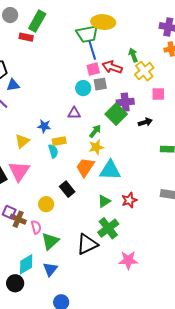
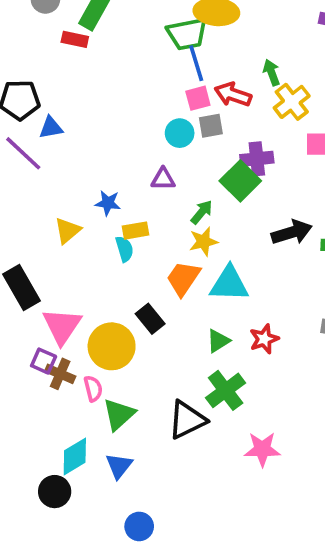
black arrow: (145, 122) -> (292, 232), moved, size x1.5
pink triangle: (19, 171) -> (62, 326), moved
yellow circle: (46, 204) -> (112, 346), size x1.6

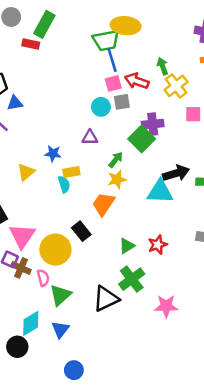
cyan triangle: (229, 284) -> (160, 192), moved
pink star: (262, 449) -> (166, 306), moved

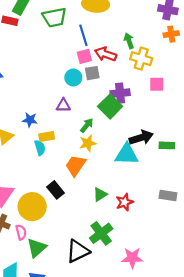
green trapezoid: (106, 40) -> (54, 17), moved
yellow cross: (176, 86) -> (141, 59), turned -35
green triangle: (127, 246) -> (100, 194), moved

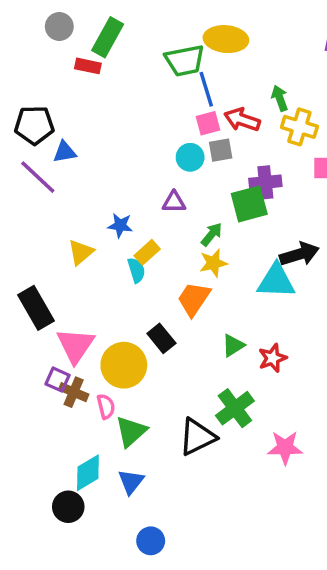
green trapezoid: (54, 17) -> (185, 61), moved
green square: (110, 106) -> (249, 204), turned 30
yellow rectangle: (47, 137) -> (147, 252), turned -32

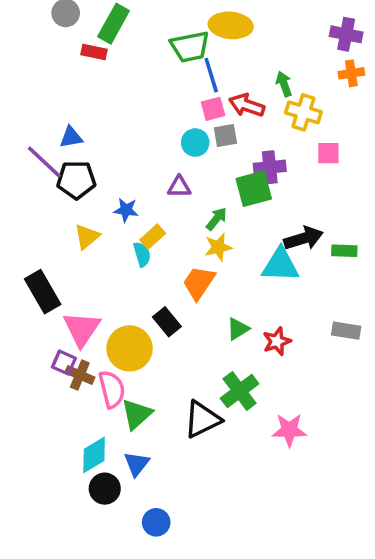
black pentagon: (34, 125) -> (76, 180), moved
pink semicircle: (106, 406) -> (112, 389), size x1.5
black circle: (68, 507) -> (105, 489), moved

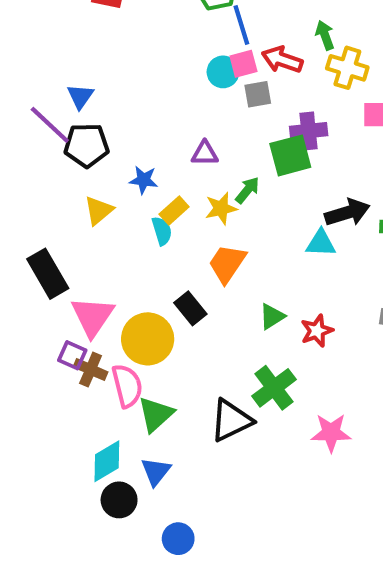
blue triangle: (71, 137) -> (80, 96), turned -45
cyan circle: (195, 143) -> (223, 72), moved
yellow star: (218, 247) -> (221, 208), moved
cyan triangle: (280, 265) -> (321, 243), size x0.7

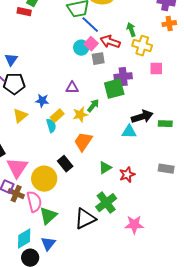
blue line: (241, 25) -> (90, 25), turned -30
pink square: (243, 64) -> (91, 44), turned -32

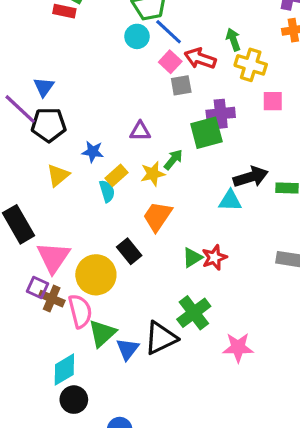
cyan circle: (81, 48) -> (137, 36), moved
red star: (127, 175) -> (214, 257), moved
blue triangle: (48, 244) -> (128, 349), moved

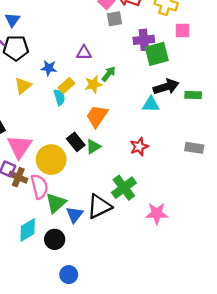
green square: (206, 133) -> (157, 54), moved
green triangle: (192, 257) -> (93, 147), moved
black circle: (74, 400) -> (55, 239), moved

